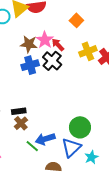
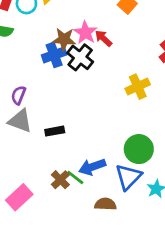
yellow cross: (88, 51) -> (138, 87), moved
black cross: (52, 61) -> (80, 57), moved
blue cross: (30, 65) -> (54, 55), moved
brown cross: (21, 123) -> (60, 180), moved

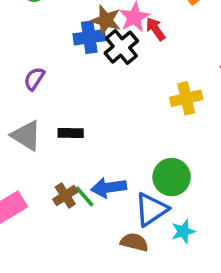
gray triangle: (20, 121) -> (26, 136), moved
brown semicircle: (105, 204) -> (134, 242), moved

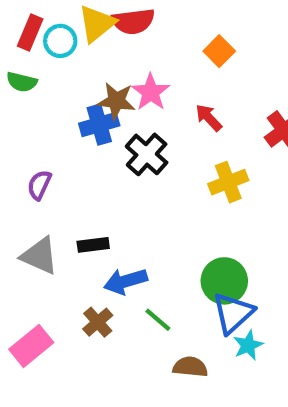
red arrow: (155, 29) -> (209, 118), moved
black cross: (121, 47) -> (147, 154), moved
blue arrow: (109, 188) -> (126, 281), moved
green line: (85, 196) -> (158, 320), moved
blue triangle: (151, 209) -> (233, 313), moved

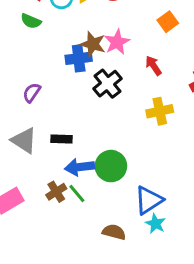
green circle: (224, 281) -> (111, 166), moved
green line: (158, 320) -> (77, 193), moved
cyan star: (248, 345) -> (155, 224), turned -30

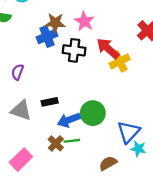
pink star: (117, 42) -> (84, 21), moved
red arrow: (153, 66) -> (108, 48), moved, size x1.5
black cross: (107, 84) -> (74, 50), turned -30
green line: (77, 193) -> (72, 141), turned -42
brown semicircle: (114, 232) -> (108, 163), turned -30

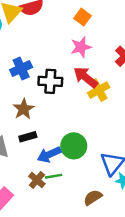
pink star: (84, 21) -> (81, 47), moved, turned 30
brown star: (55, 23) -> (24, 109), moved, turned -30

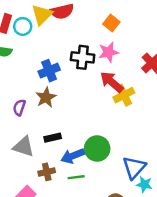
black cross: (50, 81) -> (83, 57), moved
brown star: (24, 109) -> (46, 97), moved
brown cross: (37, 180) -> (47, 172), moved, turned 35

